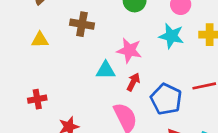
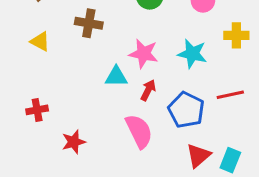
cyan star: (171, 36) -> (192, 54), moved
yellow triangle: (40, 40) -> (40, 41), turned 30

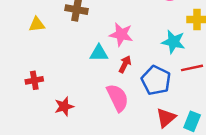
yellow triangle: (40, 41) -> (37, 24), turned -35
cyan star: (192, 54) -> (173, 42), moved

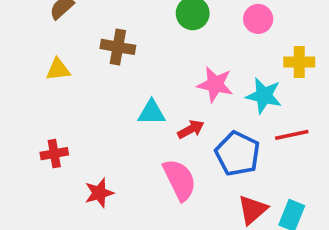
pink star: (121, 34) -> (215, 84), moved
red arrow: (125, 64) -> (191, 129), turned 35

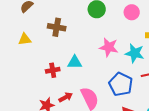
red arrow: (191, 129) -> (66, 97), moved
red cross: (54, 154) -> (53, 70), moved

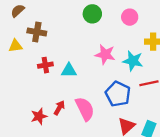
brown cross: (57, 27) -> (37, 32), moved
red cross: (53, 70) -> (45, 65), moved
red arrow: (66, 97) -> (59, 108), turned -32

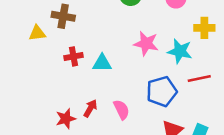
blue pentagon: (118, 94) -> (162, 91), turned 30
pink semicircle: (85, 109) -> (121, 110), size x0.7

